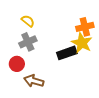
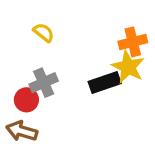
gray cross: (28, 42) -> (44, 83), moved
brown arrow: (34, 81) -> (22, 131), moved

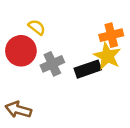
gray cross: (44, 83) -> (52, 64), moved
red circle: (26, 100) -> (21, 51), moved, size x1.5

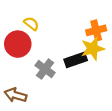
yellow star: (107, 56) -> (93, 49), turned 30
gray cross: (52, 64) -> (45, 69), moved, turned -30

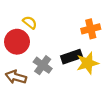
yellow star: (93, 49) -> (88, 63), moved
brown arrow: (16, 95) -> (16, 77), moved

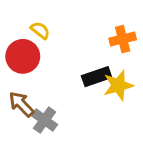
gray cross: (43, 65) -> (44, 120), moved
brown arrow: (16, 77) -> (21, 104), turned 30

